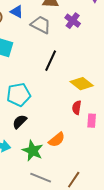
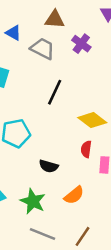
black semicircle: (20, 122) -> (49, 166), moved, turned -119
orange semicircle: (57, 140) -> (74, 195), moved

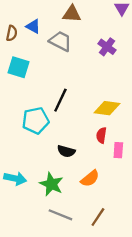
purple cross: (81, 44) -> (107, 47), moved
black line: (55, 92) -> (60, 100), moved
yellow diamond: (92, 120) -> (107, 108), turned -30

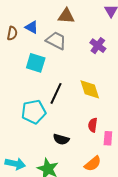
cyan square: (18, 67) -> (36, 63), moved
yellow diamond: (107, 108) -> (90, 89), moved, turned 65
orange semicircle: (90, 178) -> (93, 164), moved

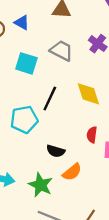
gray trapezoid: (56, 40) -> (62, 51), moved
orange semicircle: (93, 164) -> (72, 172), moved

